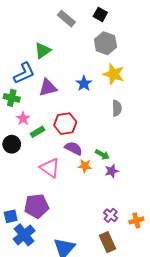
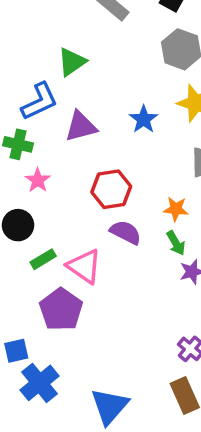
green rectangle: (37, 132) -> (43, 259), moved
green arrow: (102, 155) -> (176, 243), turned 32
orange star: (85, 166) -> (176, 209), moved
purple pentagon: (36, 206) -> (61, 309), moved, turned -30

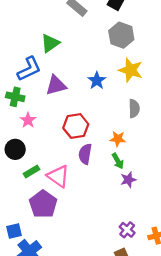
purple semicircle: (126, 232) -> (85, 154), turned -108

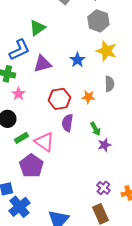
orange star: (118, 139) -> (88, 97), moved

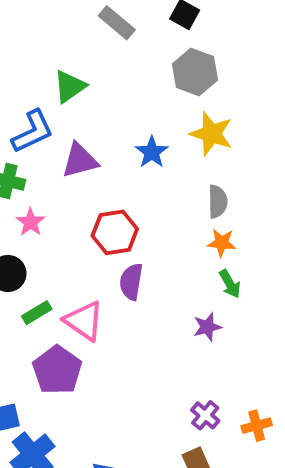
orange star: (88, 97) -> (222, 243), moved
green arrow: (95, 129) -> (230, 284), moved

